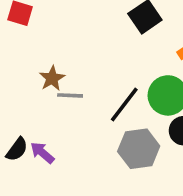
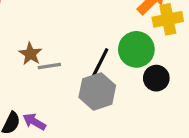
gray hexagon: (139, 149) -> (97, 91), moved

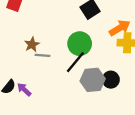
green circle: (136, 49) -> (80, 44), moved
gray hexagon: (97, 91) -> (93, 80), moved

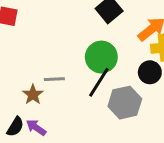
brown star: (32, 44) -> (33, 95), moved
black circle: (111, 80) -> (150, 72), moved

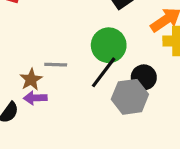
black circle: (150, 72) -> (144, 77), moved
purple arrow: (36, 127) -> (35, 98), moved, turned -42

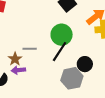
black circle: (144, 77) -> (85, 64), moved
gray hexagon: (130, 97) -> (72, 78), moved

